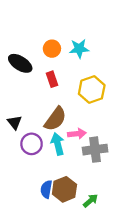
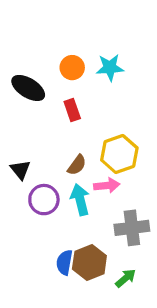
yellow hexagon: (92, 89) -> (119, 154), moved
brown semicircle: (55, 119) -> (77, 165), size x0.6
gray cross: (95, 150) -> (132, 228), moved

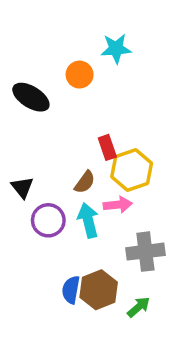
cyan star: (110, 68) -> (116, 49), moved
red rectangle: (72, 110) -> (107, 147), moved

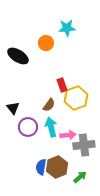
pink arrow: (118, 205) -> (68, 135), moved

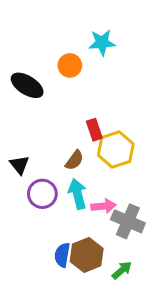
gray cross: (84, 145) -> (128, 221), turned 30

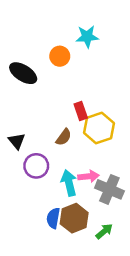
cyan arrow: (78, 194) -> (69, 183), moved

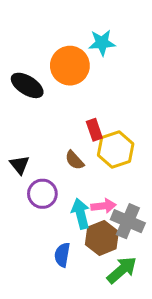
orange circle: (60, 56) -> (70, 66), size x1.6
brown semicircle: (64, 137) -> (74, 160), turned 102
brown hexagon: (74, 218) -> (102, 238), moved
green arrow: (104, 231) -> (122, 270), size x1.5

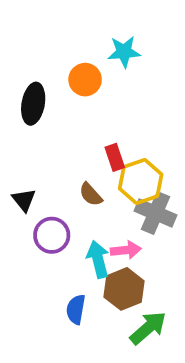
orange circle: (70, 66) -> (85, 80), size x0.7
black ellipse: (27, 85) -> (33, 104), turned 68
gray cross: (128, 221) -> (155, 213), moved

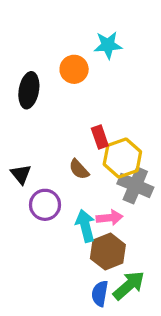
blue semicircle: (76, 309) -> (100, 293), moved

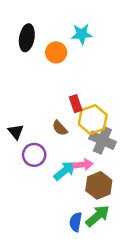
black ellipse: (29, 90) -> (27, 38), moved
cyan arrow: (85, 226) -> (65, 171), turned 65
brown hexagon: (108, 252) -> (99, 185), moved

